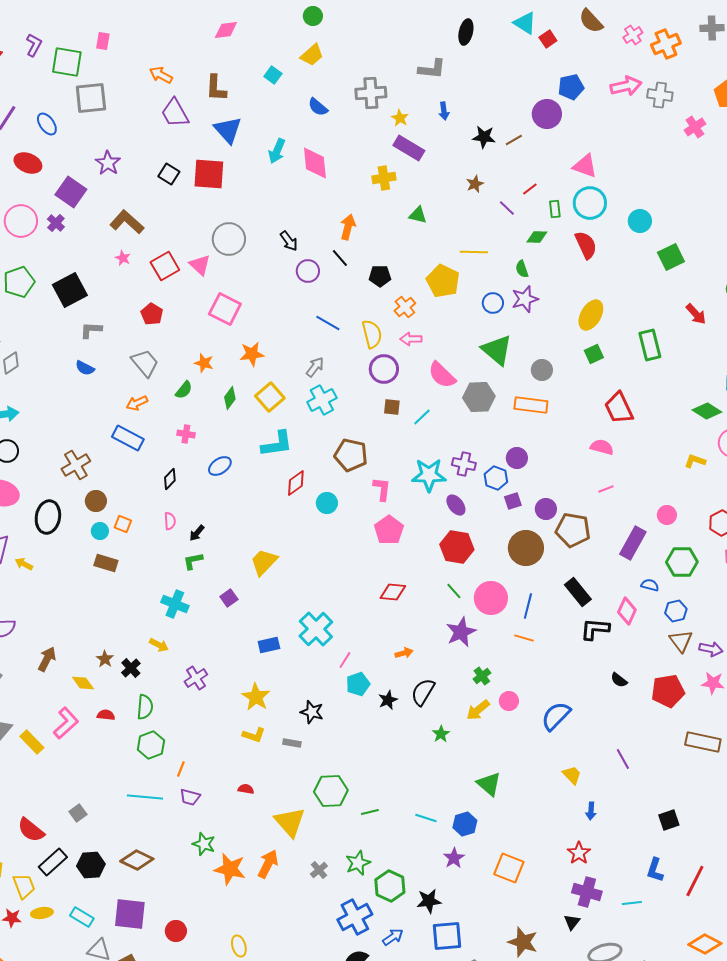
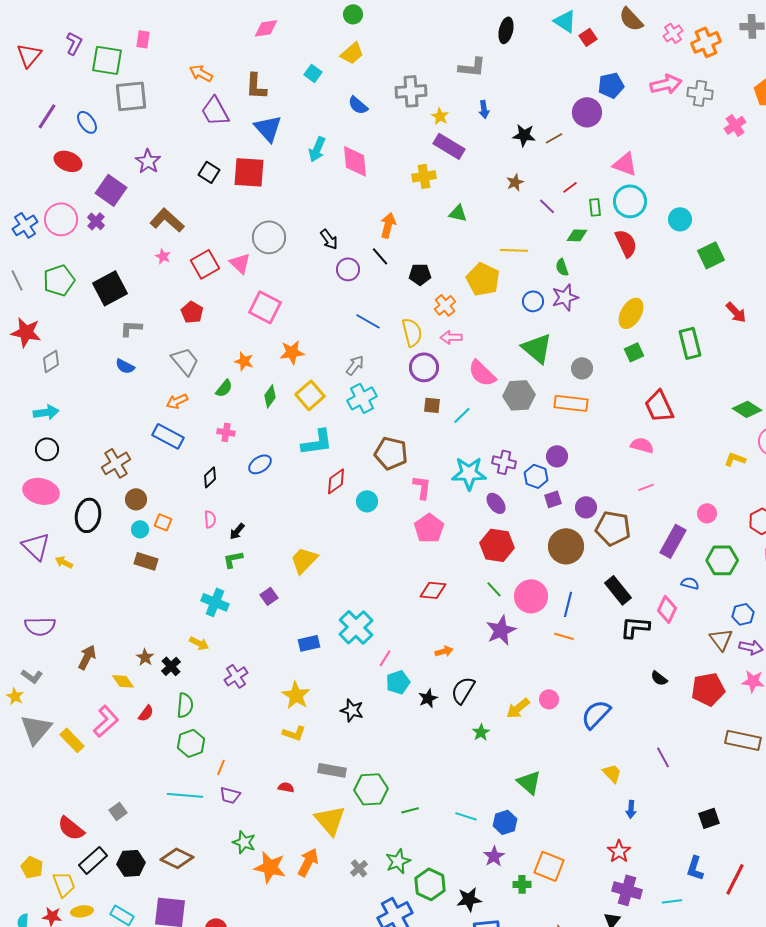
blue hexagon: (676, 611) -> (743, 614), moved
green cross: (482, 676) -> (522, 884), moved, turned 36
red semicircle: (106, 715) -> (146, 713), turned 120
gray rectangle: (292, 743) -> (332, 770), moved, size x1.5

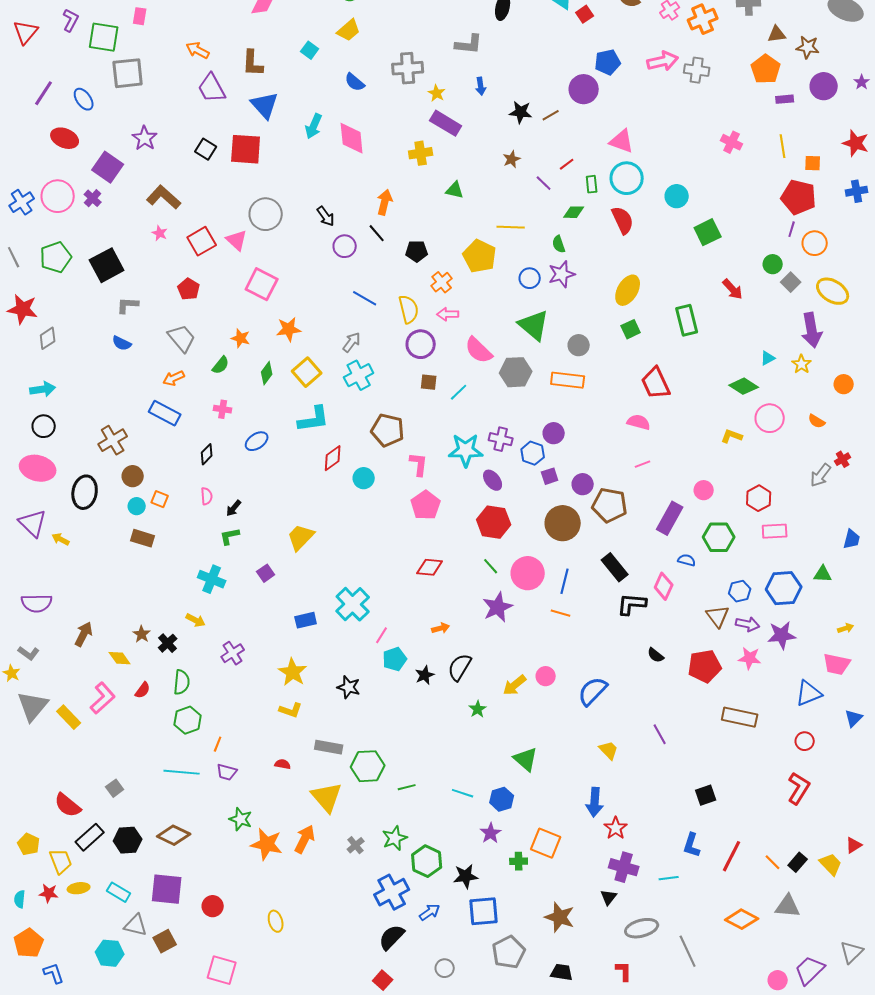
pink cross: (735, 125) -> (732, 142), moved, turned -30
blue arrow: (631, 809) -> (595, 802), moved, size x1.6

